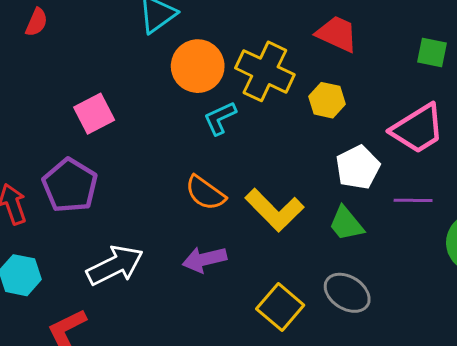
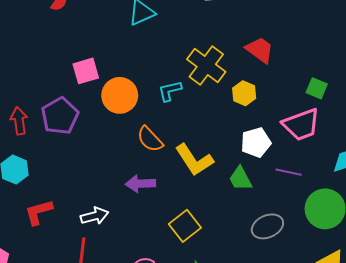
green square: (432, 52) -> (317, 88), moved
orange circle: (198, 66) -> (120, 95), moved
white arrow: (115, 265) -> (95, 216), moved, size x0.7
gray ellipse: (347, 293) -> (267, 226), moved, turned -68

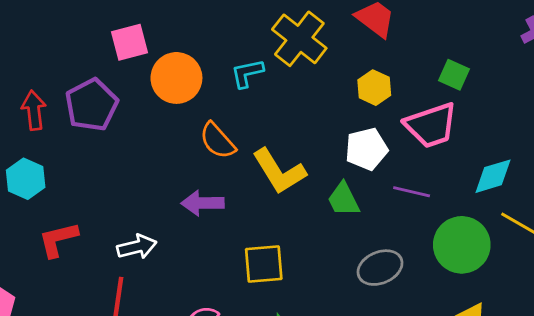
yellow hexagon: (244, 93) -> (374, 88), moved
yellow square: (185, 226) -> (264, 264), turned 32

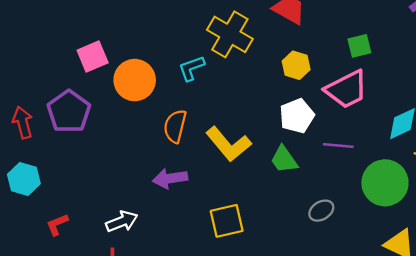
green square: (454, 75) -> (359, 46), turned -30
orange semicircle: (217, 141) -> (175, 126), turned 64
red L-shape: (58, 240) -> (57, 225), size x0.7
gray ellipse: (380, 268) -> (321, 211), size x0.7

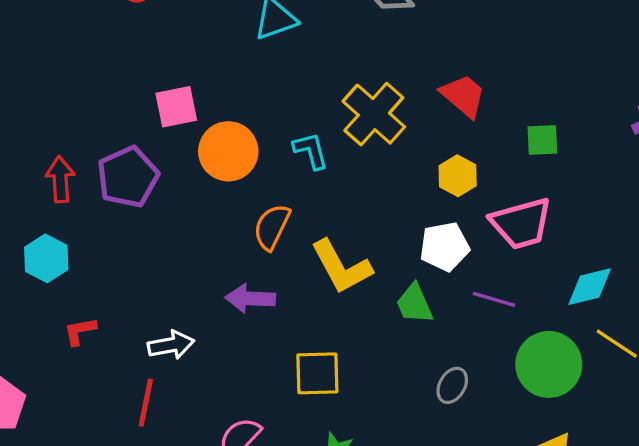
green square: (359, 46) -> (542, 140), moved
cyan L-shape: (191, 68) -> (311, 151), turned 84
gray ellipse: (321, 211) -> (452, 385), turned -40

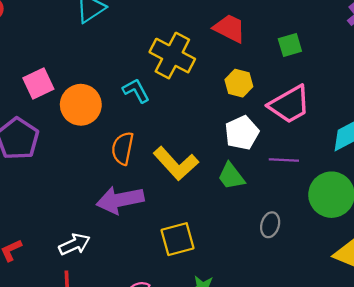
purple arrow: (250, 298) -> (120, 200), size x1.4

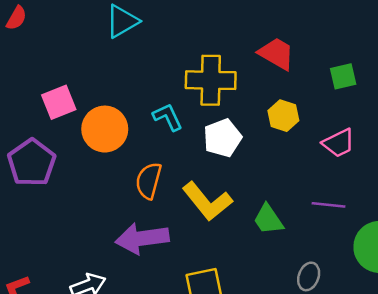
yellow cross: (172, 56) -> (211, 80), turned -30
pink trapezoid: (289, 104) -> (339, 143), size x0.7
white pentagon: (242, 133) -> (222, 138), moved

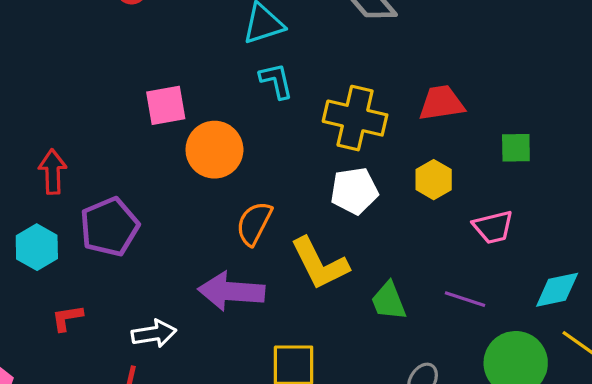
red trapezoid: (277, 54) -> (441, 103), turned -51
cyan L-shape: (168, 117) -> (276, 81), moved
purple pentagon: (32, 163) -> (109, 227), moved

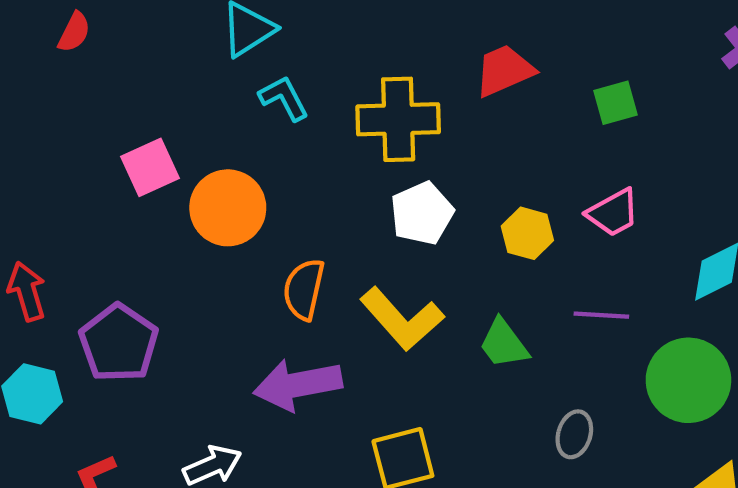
yellow hexagon: (434, 180) -> (527, 233), moved

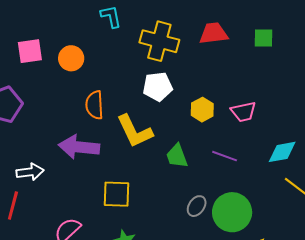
green square: (616, 103) -> (263, 38), moved
pink square: (150, 167) -> (30, 51), moved
orange circle: (228, 208) -> (71, 58), size x0.7
orange semicircle: (304, 289) -> (94, 105), turned -32
green circle: (688, 380) -> (232, 212), moved

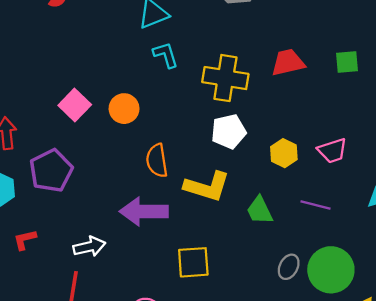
pink square: (30, 51) -> (75, 105), turned -32
yellow L-shape: (135, 131) -> (207, 187), turned -42

